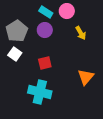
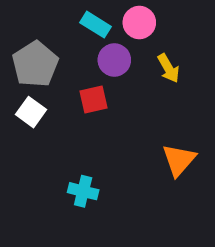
purple circle: (45, 30) -> (114, 60), moved
red square: (45, 63) -> (93, 100), moved
cyan cross: (40, 92) -> (83, 191), size x0.6

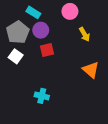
cyan rectangle: (96, 25) -> (33, 12), moved
purple circle: (114, 60) -> (41, 30), moved
orange triangle: (179, 160) -> (91, 70), moved, turned -30

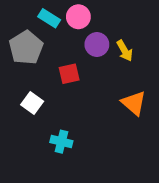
pink circle: (70, 11) -> (78, 17), moved
purple circle: (41, 30) -> (97, 44), moved
white square: (16, 56) -> (32, 103), moved

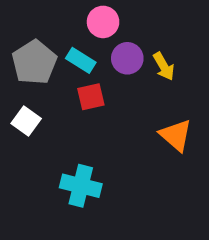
cyan rectangle: (49, 18) -> (81, 60), moved
white square: (32, 103) -> (26, 121), moved
cyan cross: (61, 142) -> (81, 186), size x1.4

